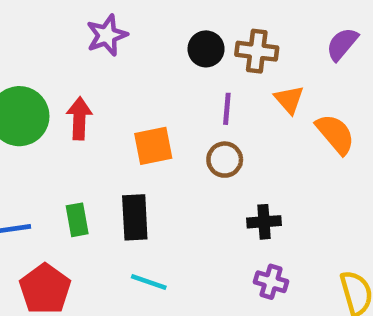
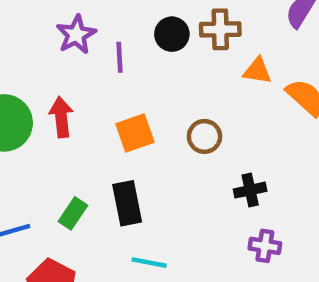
orange triangle: (289, 100) -> (257, 71), turned -32
purple line: (227, 109) -> (120, 57), moved
green rectangle: (77, 220) -> (73, 213), turned 52

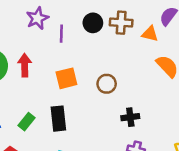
orange triangle: (257, 71) -> (150, 34), moved

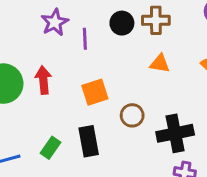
orange triangle: (150, 34) -> (160, 63), moved
brown circle: (107, 84) -> (132, 115), moved
black cross: (130, 117) -> (175, 133), size x1.6

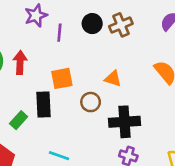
brown cross: (156, 20) -> (121, 25), turned -30
orange triangle: (160, 63) -> (113, 79), moved
black rectangle: (89, 141) -> (43, 105), moved

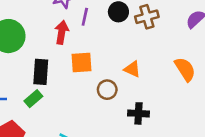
red arrow: (20, 63) -> (62, 32), moved
black rectangle: (43, 105) -> (41, 72), moved
black cross: (125, 122) -> (138, 113), size x0.7

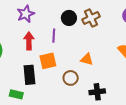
purple line: (85, 17) -> (54, 36), moved
black rectangle: (41, 72) -> (29, 75), moved
green rectangle: (33, 99) -> (16, 94), turned 64

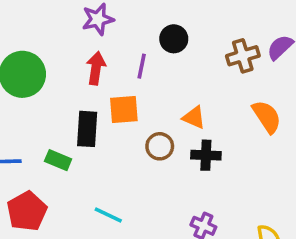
brown cross: (91, 18) -> (243, 56), moved
black cross: (97, 92) -> (206, 155), moved

